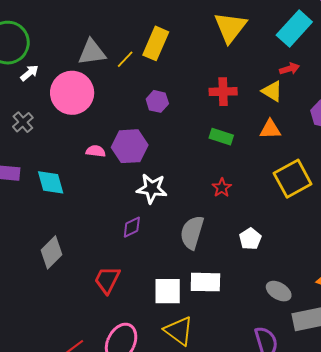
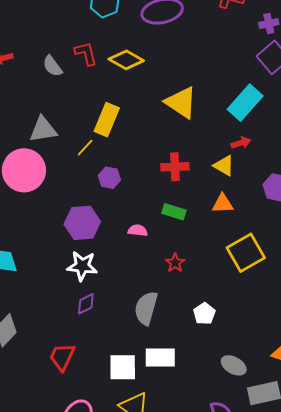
yellow triangle: (230, 27) -> (181, 102), turned -33
yellow line: (125, 59) -> (85, 148), moved
pink semicircle: (96, 151) -> (138, 230), moved
white star: (152, 189) -> (82, 266), moved

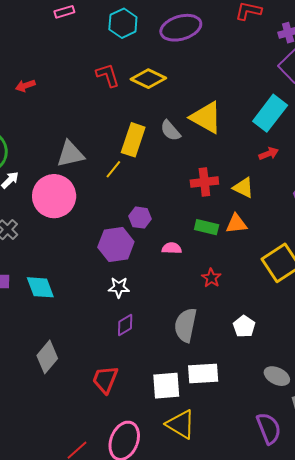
gray semicircle: (52, 66) -> (170, 131), moved
yellow triangle: (224, 166) -> (243, 188), moved
purple hexagon: (109, 178) -> (140, 218), moved
orange triangle: (223, 204) -> (236, 224), moved
white star: (82, 266) -> (119, 287), size x0.7

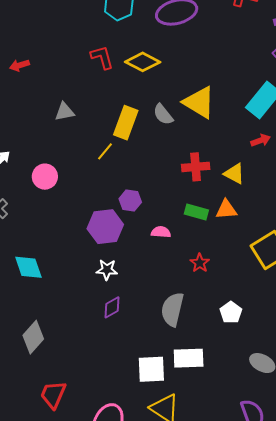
gray triangle: (70, 154) -> (65, 112), moved, size x0.7
pink circle: (54, 196) -> (45, 177), size x0.6
red trapezoid: (105, 380) -> (53, 395), moved

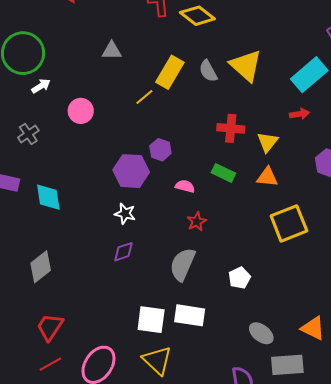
yellow triangle: (234, 174) -> (268, 142), turned 30
orange triangle: (226, 209) -> (267, 177), moved
red star: (200, 263) -> (197, 222), moved

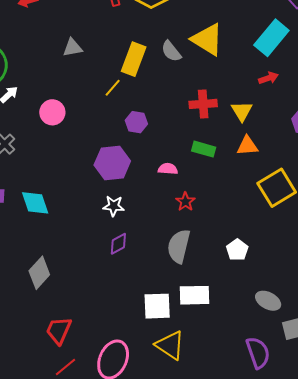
purple hexagon: (160, 150) -> (136, 122), moved

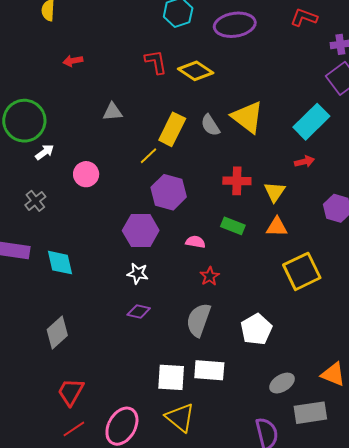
purple hexagon: (136, 122) -> (169, 192), size x1.6
purple diamond: (118, 244) -> (139, 312), turned 35
white pentagon: (237, 250) -> (256, 329), size x1.4
gray ellipse: (268, 301) -> (282, 383), turned -65

